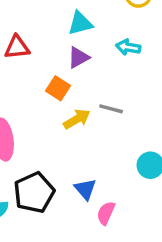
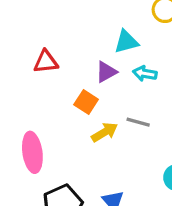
cyan triangle: (80, 23) -> (126, 42), moved
cyan arrow: (128, 47) -> (145, 73), moved

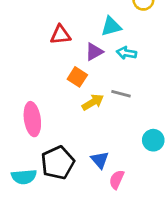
red triangle: (46, 62) -> (60, 35), moved

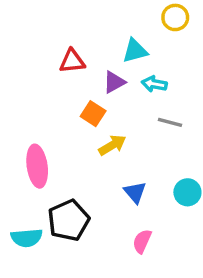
gray line: (121, 94) -> (170, 122), moved
blue triangle: (100, 160) -> (135, 192), moved

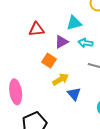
blue triangle: (135, 192) -> (74, 94), moved

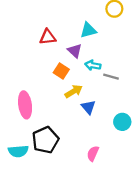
purple triangle: (62, 42) -> (75, 51), turned -48
cyan arrow: (85, 43) -> (93, 65), moved

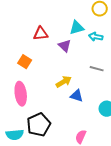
cyan arrow: (93, 65) -> (96, 37), moved
orange square: (61, 71) -> (25, 62), moved
blue triangle: (88, 107) -> (77, 96), turned -32

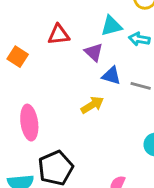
orange square: (25, 62) -> (18, 57), moved
blue triangle: (77, 96) -> (111, 76), moved

